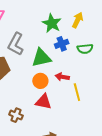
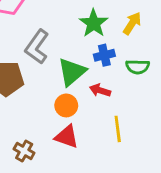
green triangle: (41, 58) -> (72, 72), turned -35
red arrow: (62, 77) -> (100, 90), moved

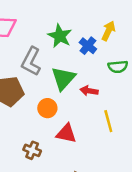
green star: (94, 23) -> (60, 36), moved
blue cross: (104, 55) -> (88, 46), moved, turned -30
orange circle: (66, 105) -> (47, 108), moved

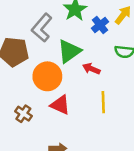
orange circle: (47, 108) -> (47, 76), size x1.5

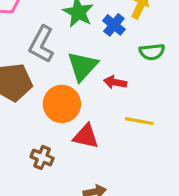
yellow line: (103, 102) -> (139, 121), turned -65

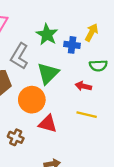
blue cross: (114, 25) -> (72, 45), turned -35
red arrow: (115, 82) -> (83, 86), moved

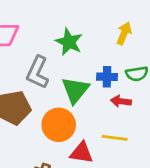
blue cross: (72, 45) -> (107, 77), moved
yellow line: (87, 115) -> (115, 138), moved

